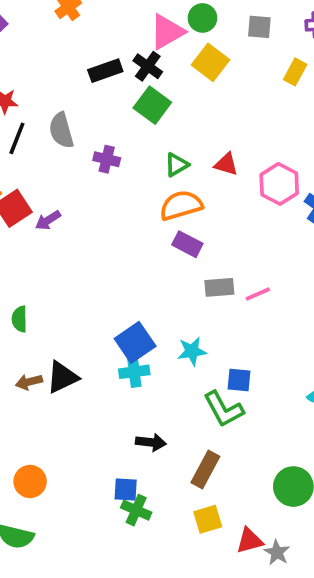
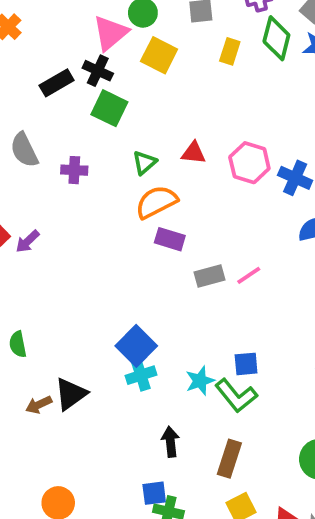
yellow rectangle: (295, 72) -> (230, 51), moved
cyan star: (192, 351) -> (200, 381), moved
black arrow: (151, 442) -> (170, 442), turned -92

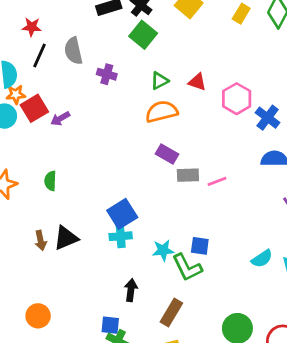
purple rectangle: (170, 239) -> (167, 154), moved
green semicircle: (18, 344) -> (50, 181), moved
brown arrow: (39, 405) -> (41, 240), turned -90

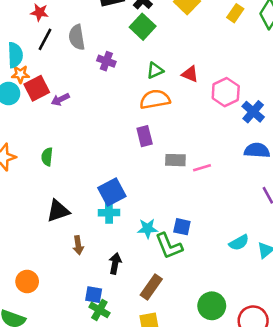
purple rectangle: (167, 154) -> (145, 136), moved, turned 42
brown arrow: (41, 240) -> (78, 245), moved

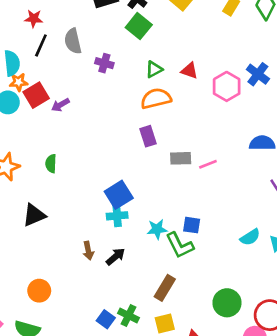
blue cross: (253, 112) -> (258, 74), moved
black triangle: (58, 211) -> (34, 215), moved
black arrow: (115, 263) -> (116, 257), moved, turned 42
blue square: (94, 295) -> (106, 319), moved, turned 30
green cross: (99, 310) -> (128, 316), moved

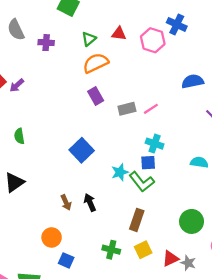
cyan cross: (117, 216) -> (155, 144), moved, turned 36
cyan semicircle: (250, 237) -> (199, 162), turned -126
black arrow: (116, 257) -> (90, 203), turned -60
orange circle: (39, 291) -> (52, 237), moved
blue square: (106, 319) -> (66, 260), moved

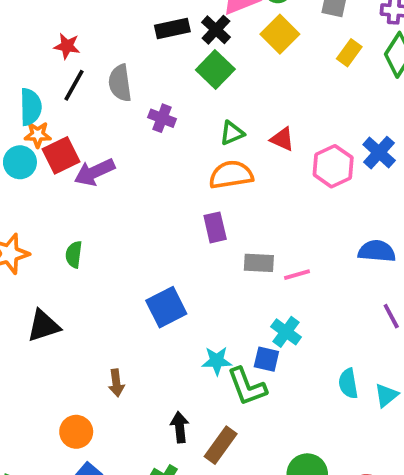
purple arrow: (17, 85) -> (94, 172), size x1.5
cyan semicircle: (199, 162) -> (348, 384), turned -126
black arrow: (90, 203) -> (180, 427), moved

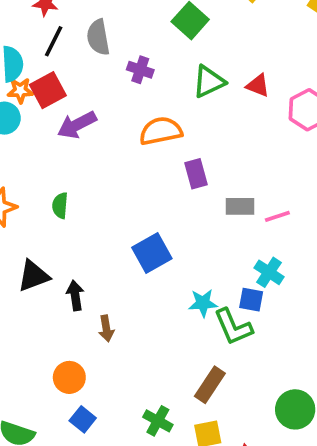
green triangle: (232, 133) -> (209, 82), size x1.4
red square: (61, 155) -> (48, 90), moved
orange semicircle: (231, 175) -> (161, 131), moved
black arrow: (180, 427) -> (75, 295), moved

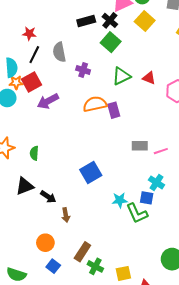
purple rectangle: (196, 174) -> (114, 110), moved
green semicircle: (60, 205) -> (34, 153), moved
black arrow: (75, 295) -> (48, 197), turned 133
brown rectangle: (210, 385) -> (82, 252), moved

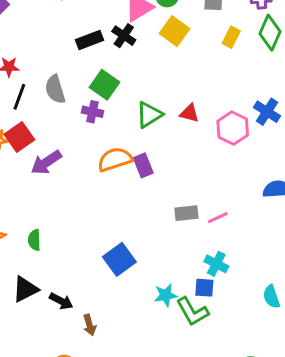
green square: (111, 42) -> (104, 85), moved

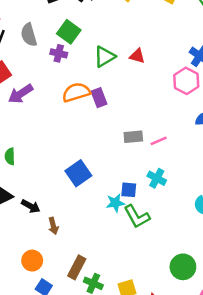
pink hexagon: (233, 128) -> (186, 81), moved
blue square: (204, 288) -> (129, 190), moved

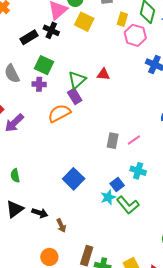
pink hexagon: (186, 81) -> (135, 35), moved
purple rectangle: (99, 98) -> (75, 96), moved
gray rectangle: (133, 137) -> (113, 141), turned -63
blue square: (129, 190) -> (117, 185), turned -32

